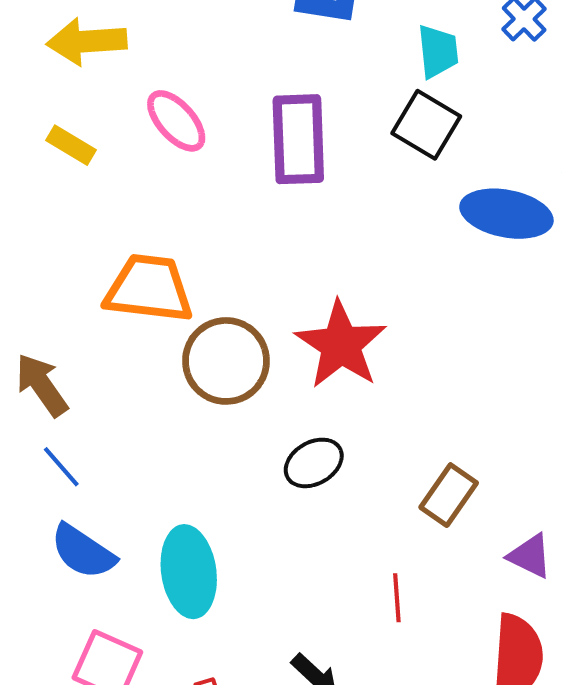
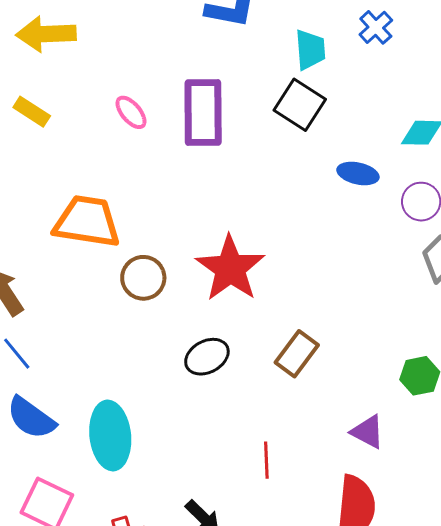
pink ellipse: (176, 121) -> (131, 112), moved, size x0.7
blue ellipse: (506, 214) -> (358, 173), size x0.6
brown circle: (226, 361) -> (143, 278), size x0.7
brown rectangle: (449, 495) -> (297, 354), moved

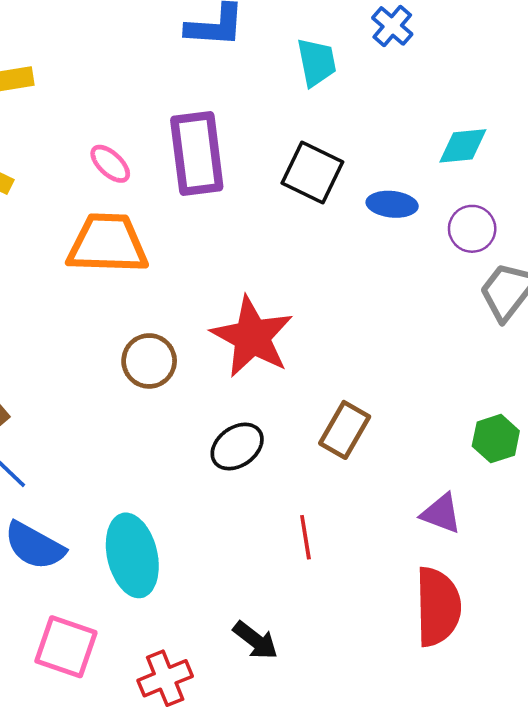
black square: (300, 105) -> (312, 172), moved
orange trapezoid: (87, 222) -> (108, 244), moved
red line: (266, 460) -> (305, 537), moved

